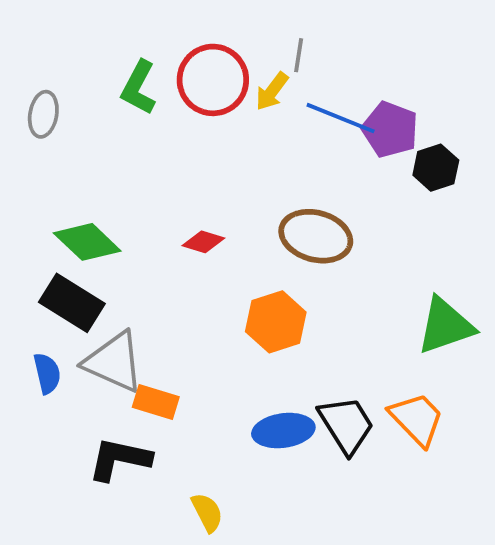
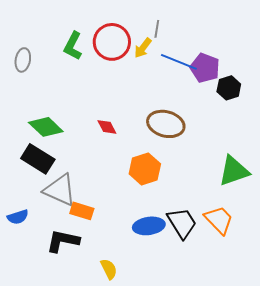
red diamond: (203, 242) -> (107, 127), turned 45
blue semicircle: (47, 373) -> (18, 217), moved, turned 85

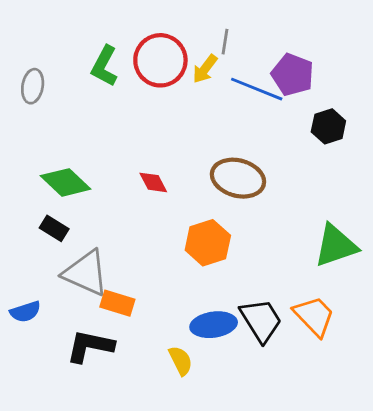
purple pentagon: (205, 68) -> (293, 75), moved
black rectangle: (38, 159) -> (54, 228), size x0.6
yellow semicircle: (109, 269) -> (181, 361), moved

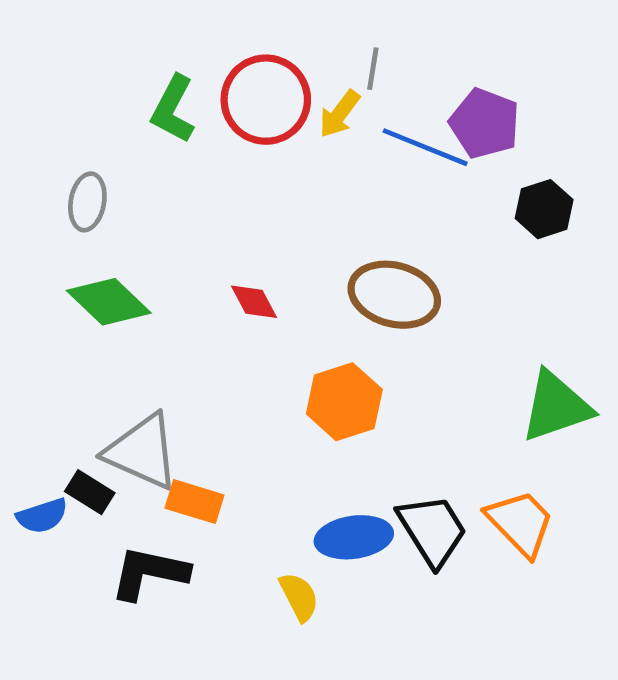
gray ellipse: (33, 86) -> (87, 202), moved
black rectangle: (54, 228) -> (90, 492), moved

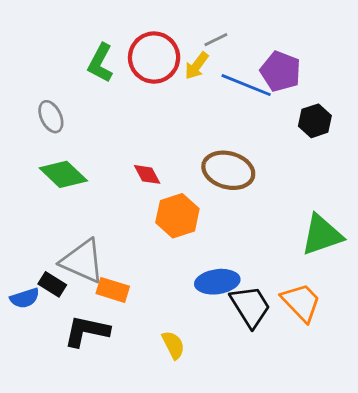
gray line: (373, 69) -> (216, 40), turned 55
gray ellipse: (87, 202) -> (51, 117), turned -36
orange hexagon: (344, 402) -> (177, 216), moved
blue ellipse: (354, 537) -> (217, 282), moved

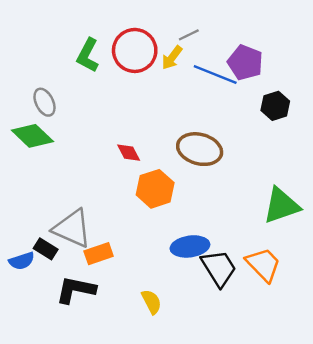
green diamond: (63, 174) -> (32, 136), moved
orange rectangle: (113, 290) -> (99, 254), turned -36

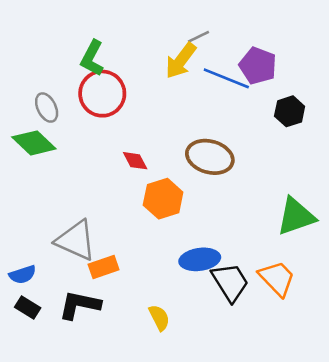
red circle: (135, 50) -> (102, 94), moved
yellow arrow: (172, 58) -> (181, 61), size x1.4
black rectangle: (46, 249) -> (28, 307), moved

